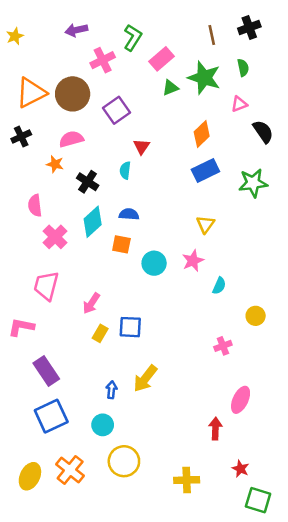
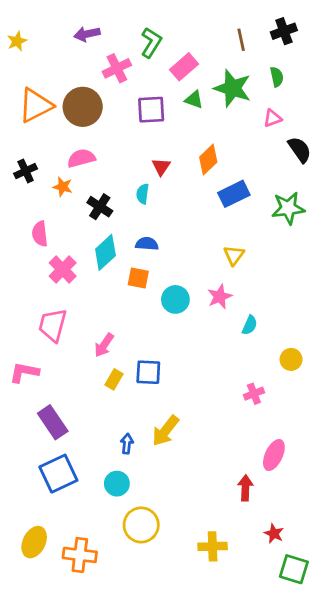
green triangle: (170, 88) -> (194, 100), turned 42
purple square: (116, 110) -> (151, 110), moved, turned 32
orange diamond: (202, 134) -> (208, 160), moved
black cross: (21, 137) -> (26, 171), moved
orange cross: (70, 470) -> (80, 555), moved, turned -32

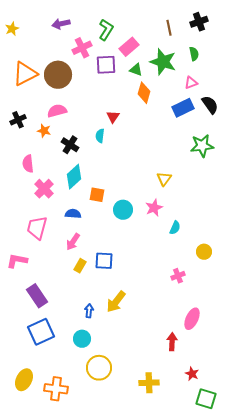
purple square: (151, 110) -> (106, 65), moved
orange diamond: (208, 160) -> (144, 93), moved, turned -30
blue rectangle: (234, 194) -> (183, 108), moved
blue semicircle: (147, 244) -> (73, 214), moved

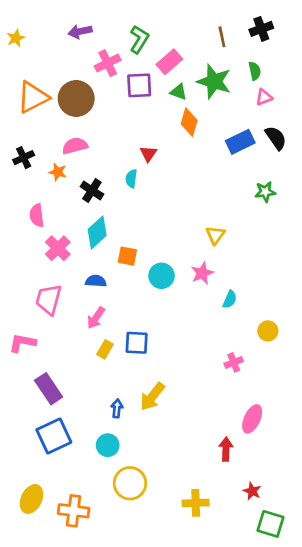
pink triangle: (191, 83) -> (264, 97), moved
green star: (202, 146) -> (265, 192), size x0.7

